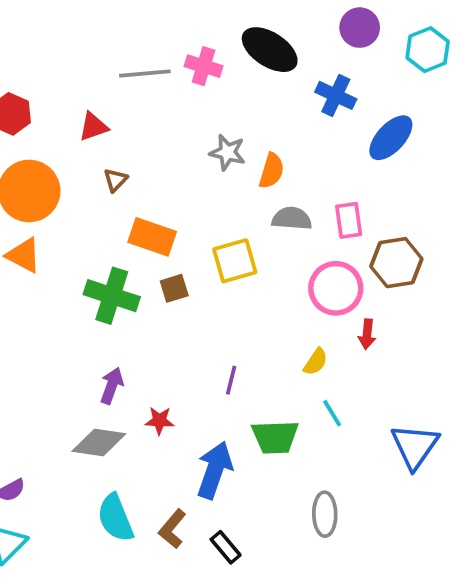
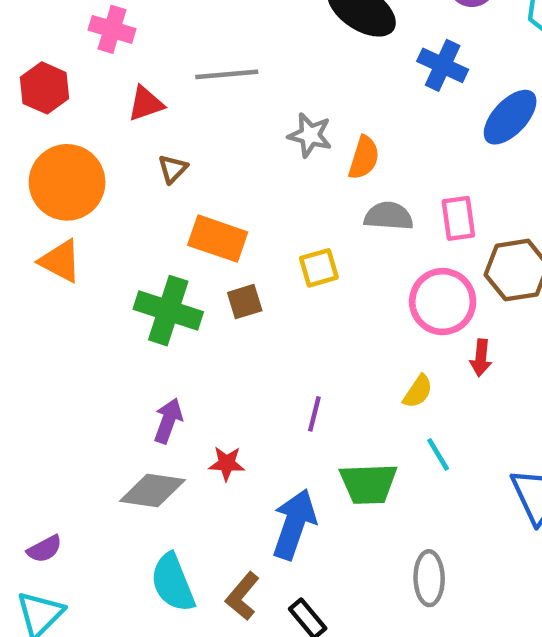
pink cross: (204, 66) -> (112, 29), moved
gray line: (145, 73) -> (227, 74), moved
yellow square: (235, 261) -> (319, 268), size x0.7

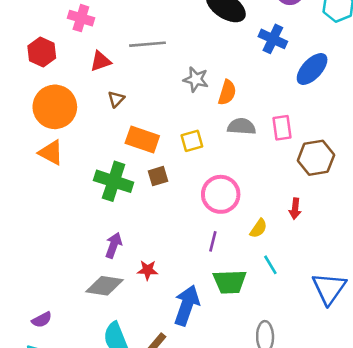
yellow square: (319, 268) -> (192, 141), moved
pink circle: (443, 302) -> (221, 194), moved
purple line: (314, 414) -> (213, 241), moved

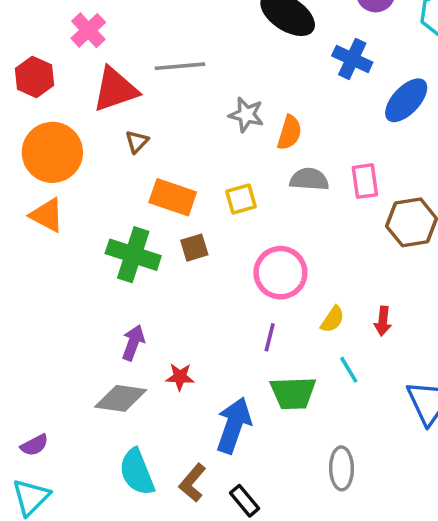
pink cross: (81, 18) -> (88, 30), turned 30
red triangle: (101, 61) -> (115, 90), size x1.6
red arrow: (295, 209) -> (383, 321), moved

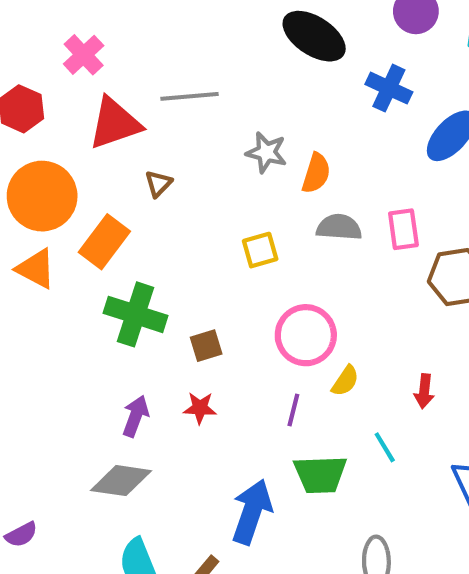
brown triangle: (137, 142) -> (158, 184), moved
orange rectangle: (173, 197) -> (104, 242), moved, turned -72
brown square: (194, 248) -> (206, 346), moved
yellow semicircle: (333, 319) -> (345, 381), moved
red star: (180, 377) -> (200, 408), moved

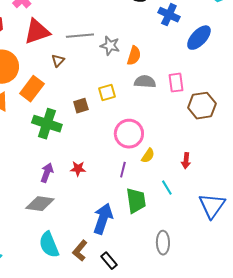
gray line: (189, 96) -> (80, 36), moved
brown square: (206, 346) -> (81, 106), moved
green trapezoid: (320, 474) -> (136, 201), turned -96

